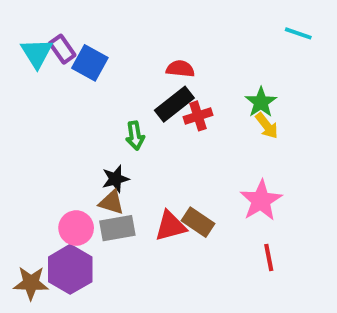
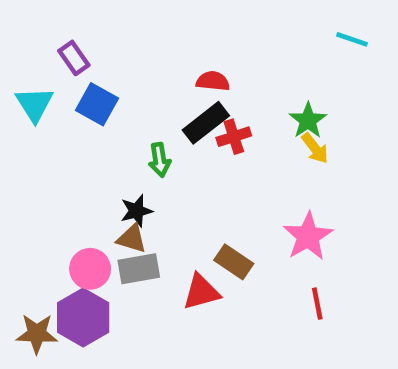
cyan triangle: (37, 53) -> (34, 104), moved
blue square: (90, 63) -> (97, 104), moved
red triangle: (170, 226) -> (201, 292), moved

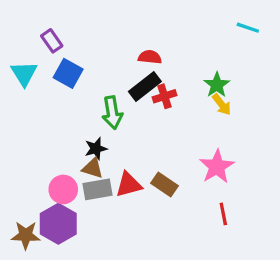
green arrow: (160, 160) -> (112, 113), size x1.4
red triangle: (201, 292) -> (129, 185), moved

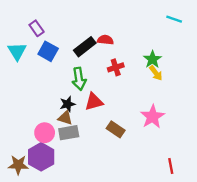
black rectangle: (145, 87) -> (85, 47), moved
red triangle: (129, 185) -> (94, 102), moved
red line: (223, 214) -> (171, 166), moved

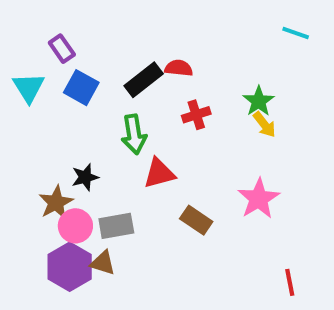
black star: (68, 104) -> (85, 177), moved
brown triangle: (65, 118) -> (103, 263), moved
brown star: (18, 165) -> (56, 203), moved, turned -30

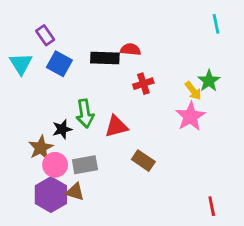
cyan line: (296, 33) -> (216, 24), turned 60
black rectangle: (144, 80) -> (105, 58), turned 40
green star: (259, 101) -> (209, 81), moved
green arrow: (134, 134) -> (85, 114), moved
pink star: (259, 199) -> (190, 116), moved

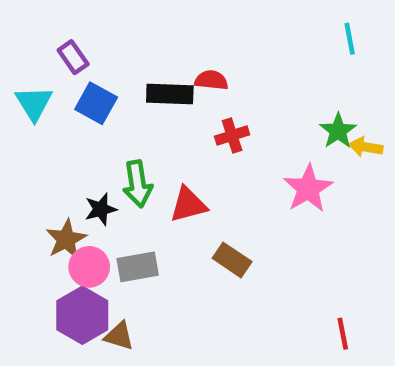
yellow arrow: (193, 91) -> (366, 147), moved, turned 138
brown triangle: (75, 192) -> (119, 336), moved

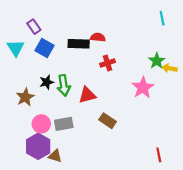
black star: (101, 209) -> (47, 82), moved
brown star: (66, 239) -> (25, 97), moved

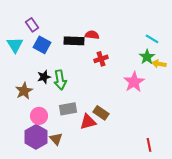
cyan line: (162, 18) -> (152, 39), moved, turned -48
red triangle: (87, 95) -> (88, 122), moved
gray rectangle: (64, 124) -> (68, 109), moved
brown triangle: (55, 156) -> (56, 139), moved, turned 32

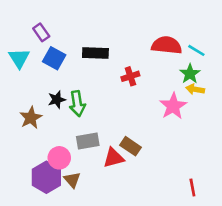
red semicircle: (92, 35) -> (167, 45), moved, size x1.6
yellow arrow: (159, 64) -> (195, 89), moved
pink circle: (39, 116) -> (59, 158), moved

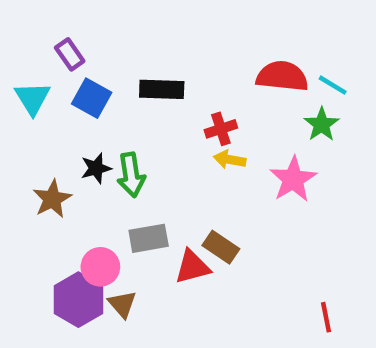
yellow arrow: (195, 89) -> (230, 159), moved

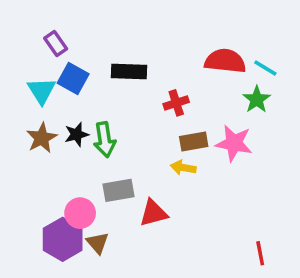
cyan triangle: (32, 98) -> (42, 91), moved
yellow arrow: (230, 159) -> (183, 168), moved
pink star: (293, 179) -> (234, 143), turned -30
brown star: (52, 199) -> (42, 138), moved
brown rectangle: (221, 247) -> (194, 141), moved, turned -44

